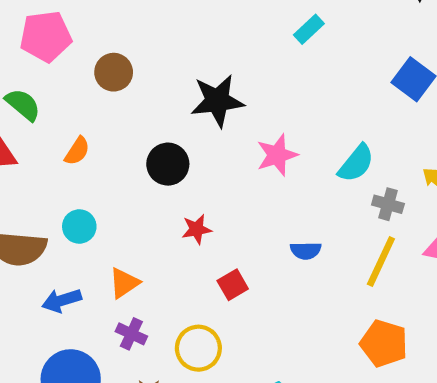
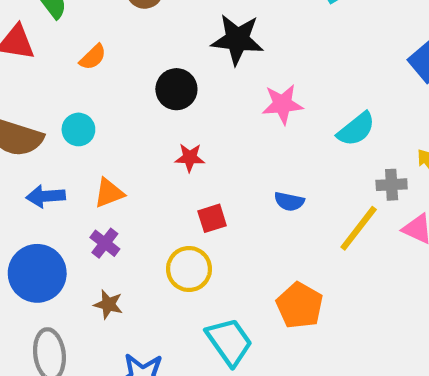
gray cross: (388, 204) -> (392, 185), moved, turned -32
orange pentagon: (384, 343) -> (300, 305), moved
yellow circle: (198, 348) -> (189, 269), moved

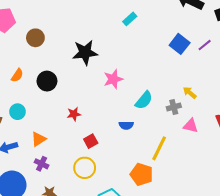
black circle: (176, 89) -> (47, 81), moved
cyan semicircle: (356, 129) -> (144, 100), moved
yellow line: (359, 228) -> (159, 148), moved

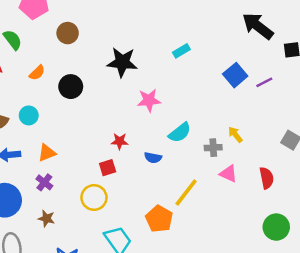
cyan rectangle: (130, 19) -> (181, 51), moved
red star: (74, 114) -> (120, 141), moved

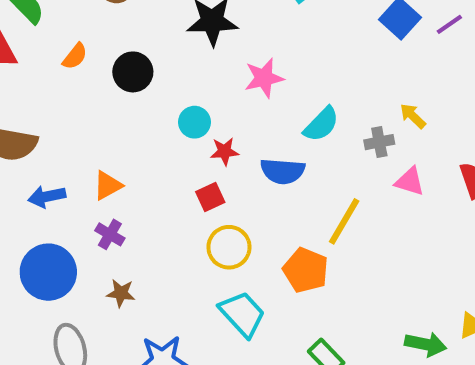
cyan circle: (29, 115) -> (194, 122), moved
blue semicircle: (153, 158) -> (283, 171), size x1.5
yellow circle: (94, 198) -> (229, 247), moved

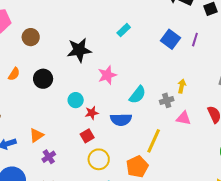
purple line: (449, 24) -> (195, 40), turned -32
yellow arrow: (413, 116) -> (182, 86), turned 64
purple cross: (110, 234) -> (49, 157), moved, turned 32
orange pentagon: (306, 270) -> (137, 167), turned 30

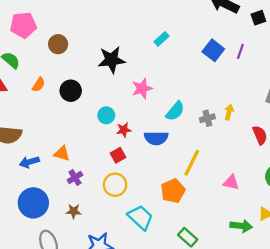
yellow arrow: (182, 86) -> (229, 112), moved
pink triangle: (184, 118) -> (231, 182), moved
orange triangle: (36, 135) -> (62, 153), turned 49
yellow circle: (99, 159) -> (115, 185), moved

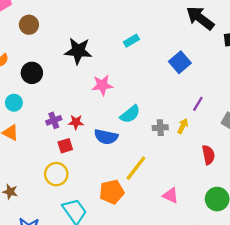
purple line: (240, 51) -> (198, 104), moved
cyan circle: (106, 115) -> (14, 103), moved
purple cross: (75, 177) -> (54, 120), moved

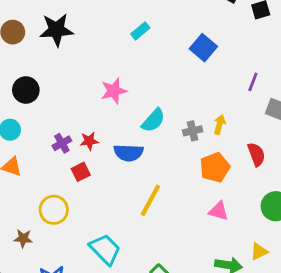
black star: (78, 51) -> (56, 30), moved
purple line: (198, 104) -> (253, 82), moved
yellow line: (136, 168) -> (150, 200), moved
yellow circle: (56, 174) -> (54, 210), moved
orange pentagon: (112, 192) -> (215, 167), moved

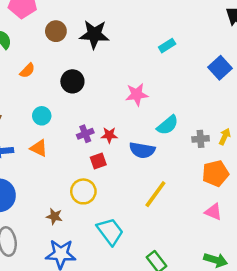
black circle: (26, 90) -> (72, 81), moved
yellow circle: (54, 210) -> (83, 191), moved
brown star: (23, 238) -> (54, 216), moved

